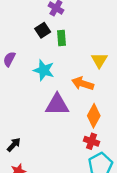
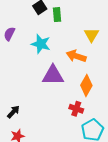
red cross: (92, 141) -> (76, 109), moved

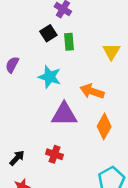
yellow triangle: (91, 35) -> (111, 51), moved
red cross: (76, 109) -> (54, 154), moved

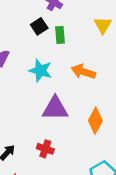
yellow triangle: (111, 51) -> (103, 25), moved
orange arrow: (92, 91) -> (83, 72), moved

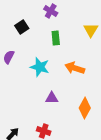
black square: (39, 26) -> (22, 27), moved
purple triangle: (55, 108) -> (52, 98), size x0.6

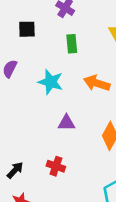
black square: (22, 27) -> (27, 29), turned 32

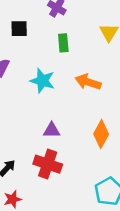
purple triangle: (66, 123) -> (52, 130), moved
red cross: (56, 166) -> (48, 164), size x1.5

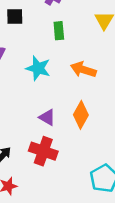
purple triangle: (52, 130) -> (47, 117), turned 30
orange diamond: (101, 134) -> (81, 115), moved

